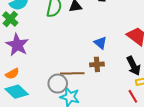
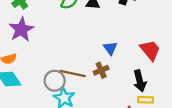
brown cross: (97, 64) -> (101, 70), turned -32

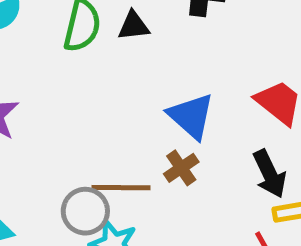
blue triangle: (110, 48) -> (191, 116), size x1.5

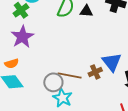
blue triangle: (191, 116) -> (112, 62), moved

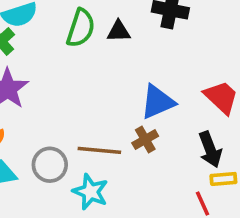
blue triangle: (112, 62) -> (158, 102), moved, turned 50
gray circle: (53, 82) -> (50, 165), moved

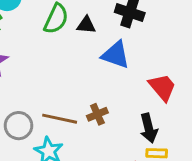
blue triangle: (158, 102) -> (116, 55), moved, turned 36

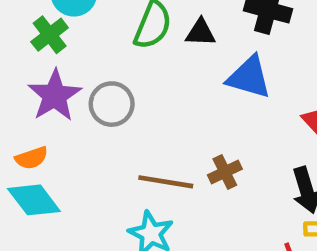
gray circle: (19, 126) -> (112, 104), moved

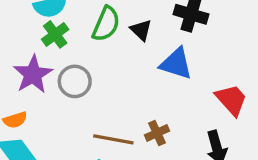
black triangle: (201, 33) -> (141, 30), turned 40
green cross: (50, 35) -> (55, 34), moved

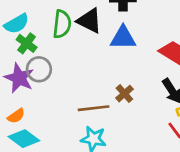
black triangle: (141, 30) -> (89, 21), size x1.5
gray circle: (75, 81) -> (39, 69), moved

